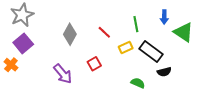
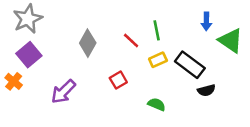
green line: (136, 24) -> (157, 30), moved
purple arrow: (63, 74) -> (63, 92), moved, turned 85
green semicircle: (138, 83) -> (157, 104), moved

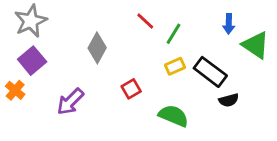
green line: (157, 30) -> (174, 34), turned 42
red line: (131, 41) -> (145, 21), moved
green semicircle: (157, 104) -> (174, 116), size x1.5

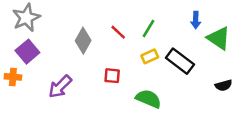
red line: (145, 21) -> (118, 32), moved
red square: (131, 89) -> (112, 76), turned 35
orange cross: (15, 90) -> (13, 77), turned -35
black semicircle: (229, 100) -> (224, 85), moved

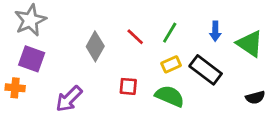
blue arrow: (196, 20) -> (215, 31), moved
purple square: (27, 52) -> (32, 59), turned -30
green semicircle: (148, 99) -> (170, 96), moved

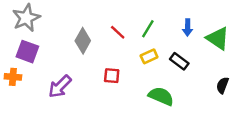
black rectangle: (206, 70) -> (179, 61), size x0.7
green semicircle: (170, 96) -> (161, 96), moved
black semicircle: (255, 97) -> (223, 85), turned 126

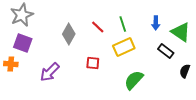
green line: (148, 29) -> (123, 24), turned -49
yellow rectangle: (149, 56) -> (124, 47), size x1.5
black rectangle: (179, 61) -> (166, 51), moved
green semicircle: (161, 96) -> (134, 80), turned -70

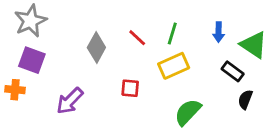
green line: (123, 24) -> (172, 33), turned 35
black semicircle: (185, 71) -> (245, 99), moved

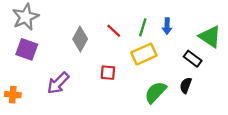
blue arrow: (219, 32) -> (167, 26), moved
orange cross: (15, 90) -> (13, 95), moved
black semicircle: (245, 99) -> (186, 85), moved

